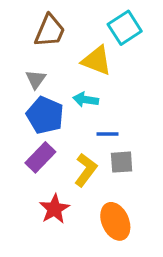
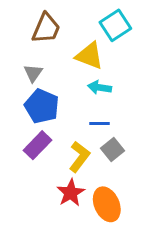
cyan arrow: (86, 100) -> (100, 87), moved
gray square: (122, 162) -> (113, 150), turned -35
red star: (54, 209) -> (71, 193), moved

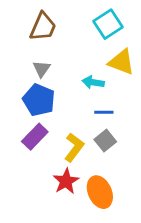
yellow triangle: (89, 56) -> (122, 62), moved
gray triangle: (33, 73) -> (42, 69), moved
blue line: (100, 124) -> (104, 112), moved

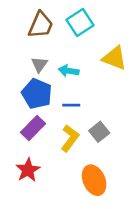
cyan square: (108, 24) -> (80, 22), moved
cyan arrow: (93, 82) -> (69, 71), moved
blue line: (104, 112) -> (71, 105), moved
red star: (66, 181) -> (28, 170), moved

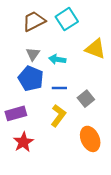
brown trapezoid: (41, 25) -> (34, 21), turned -140
purple rectangle: (33, 128) -> (16, 113), moved, turned 30
gray square: (99, 132) -> (86, 99), moved
orange ellipse: (94, 180) -> (90, 139), moved

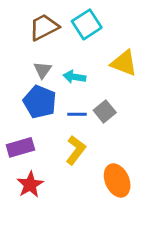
gray square: (86, 99) -> (105, 111), moved

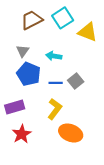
yellow triangle: (124, 63) -> (88, 32), moved
gray triangle: (43, 70) -> (23, 51), moved
orange ellipse: (117, 180) -> (71, 133), moved, turned -45

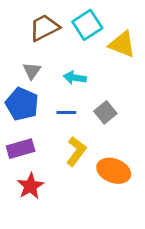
blue pentagon: (29, 74) -> (22, 104), moved
blue line: (56, 83) -> (66, 112), moved
orange ellipse: (71, 133) -> (114, 171), moved

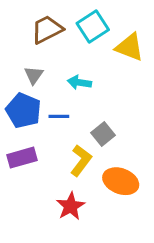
blue line: (66, 112) -> (59, 116), moved
gray square: (105, 112) -> (103, 134), moved
red star: (30, 186) -> (71, 206), moved

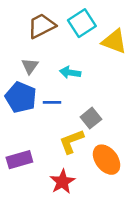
purple rectangle: (22, 158) -> (19, 160), moved
yellow L-shape: (81, 161) -> (71, 141), turned -148
orange ellipse: (121, 181) -> (107, 160), turned 32

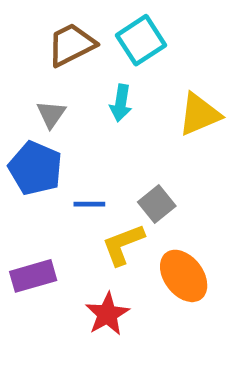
yellow triangle: (114, 41) -> (199, 114), moved, turned -44
cyan arrow: (70, 73) -> (121, 103), moved, turned -90
blue line: (52, 102) -> (89, 204), moved

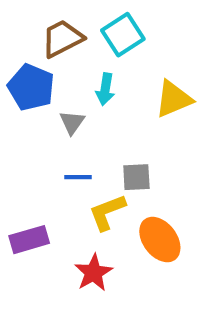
gray triangle: (51, 114) -> (72, 122), moved
blue pentagon: (35, 168) -> (31, 87), moved
gray square: (157, 204) -> (136, 177), turned 36

